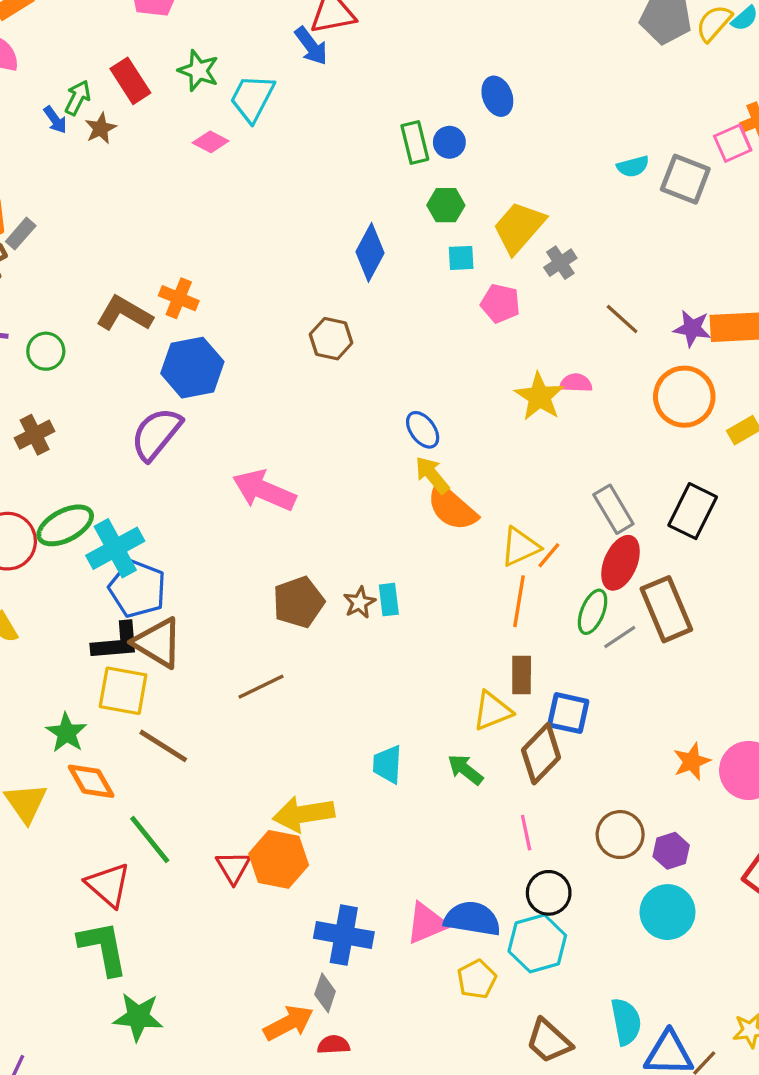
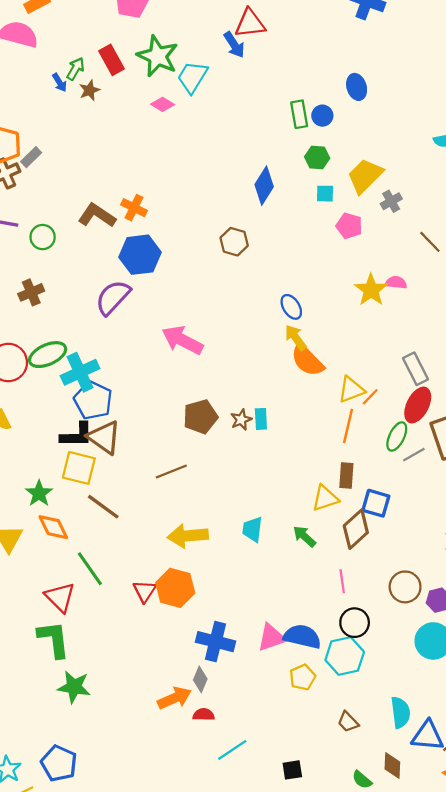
green star: (198, 71) -> (158, 56), size x1.5
yellow arrow: (304, 814) -> (188, 536), moved
brown trapezoid: (549, 1041) -> (348, 722), size x0.7

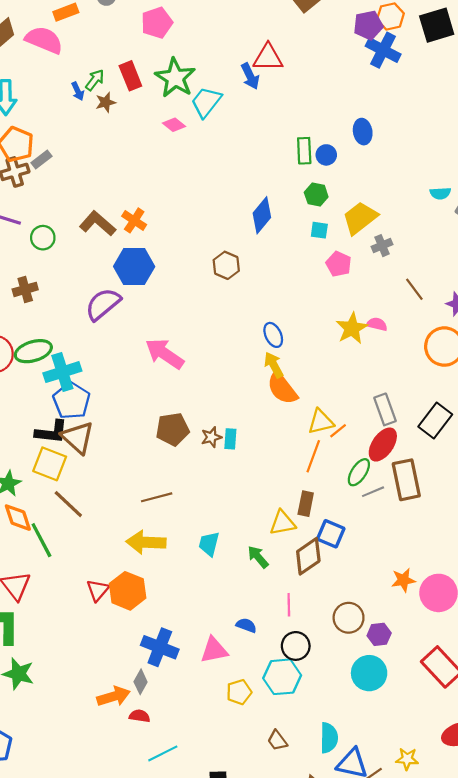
brown line: (171, 471) -> (157, 497), moved
green line: (90, 569) -> (41, 540), moved
blue semicircle: (302, 637) -> (246, 625), moved, size x0.6

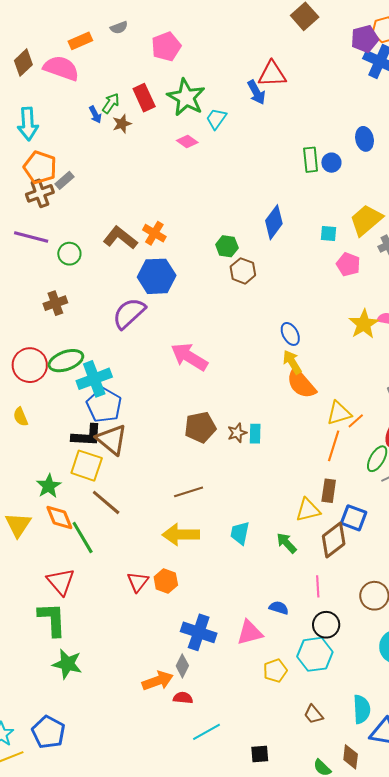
cyan trapezoid: (206, 102) -> (216, 119), size x0.7
green hexagon: (316, 195) -> (227, 246), moved
orange hexagon: (128, 591) -> (166, 581), size x0.7

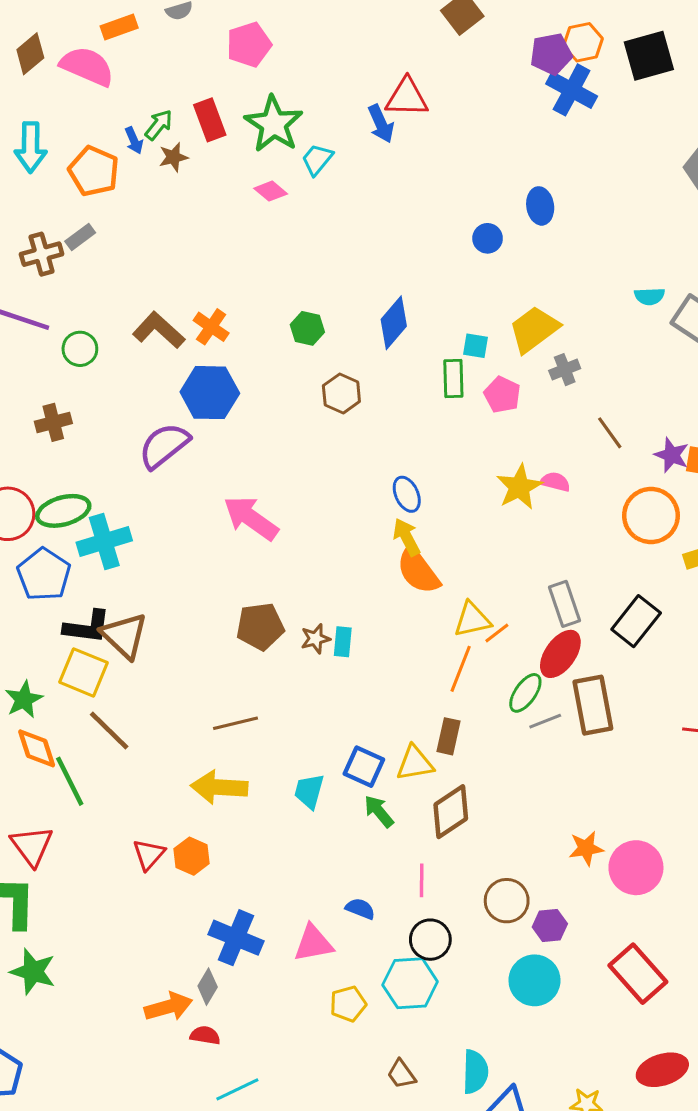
green rectangle: (311, 160) -> (453, 378), moved
orange pentagon: (40, 167) -> (94, 171), moved
green hexagon: (227, 246) -> (307, 328), moved
blue pentagon: (104, 405) -> (44, 575), moved
blue square: (354, 518) -> (364, 767), moved

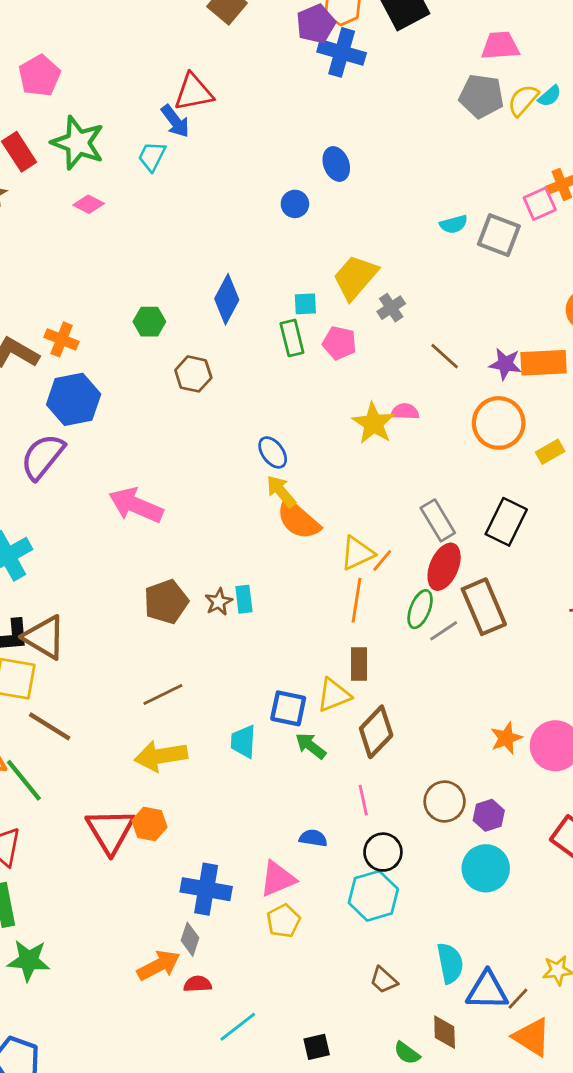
cyan trapezoid: (317, 159) -> (152, 156), moved
red triangle: (149, 854) -> (110, 831), size x1.6
yellow pentagon: (348, 1004) -> (283, 921), moved

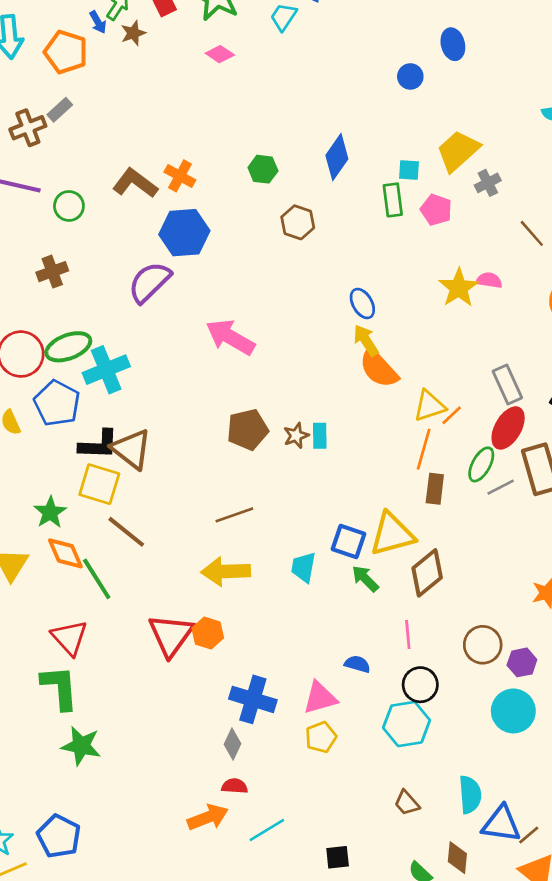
brown rectangle: (359, 664) -> (435, 489), moved
yellow triangle: (334, 695) -> (392, 534), size x1.4
orange arrow: (159, 965) -> (208, 817), moved

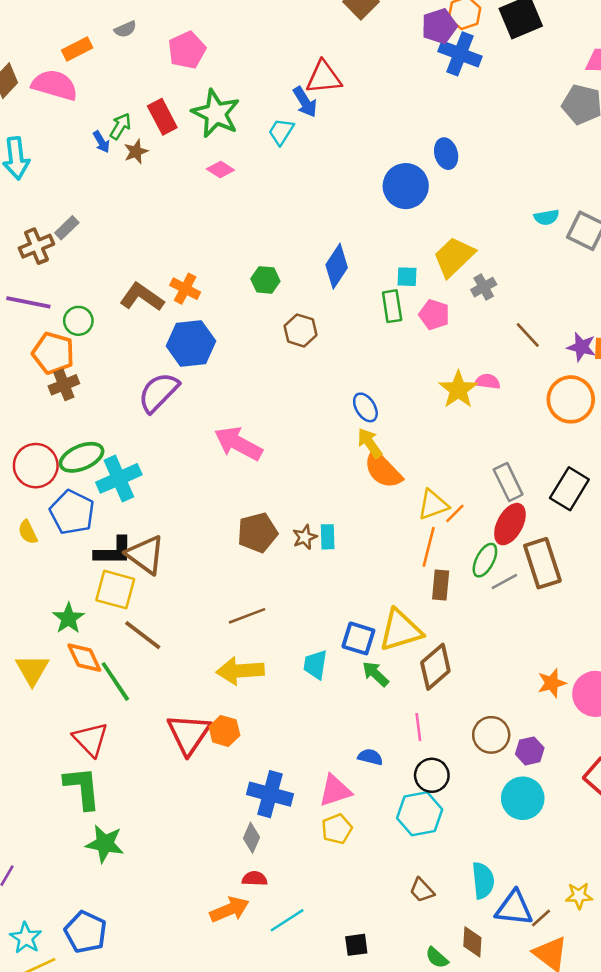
orange pentagon: (66, 52) -> (53, 353), moved
blue circle: (410, 76) -> (406, 186), size x1.8

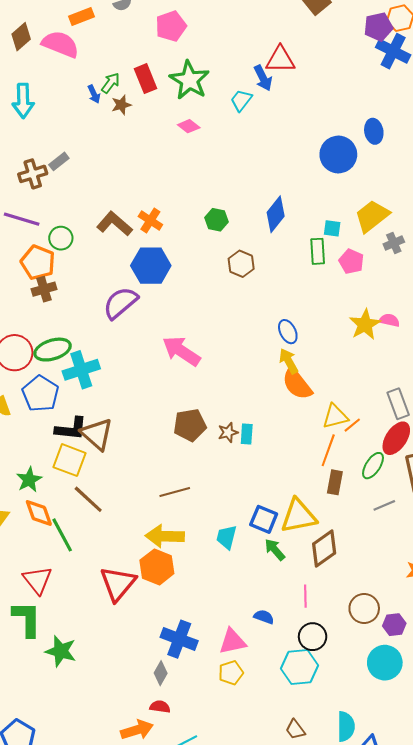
gray line: (504, 582) -> (384, 505), moved
orange hexagon: (224, 731) -> (157, 567), moved, size x1.4
green star: (105, 844) -> (61, 651), moved

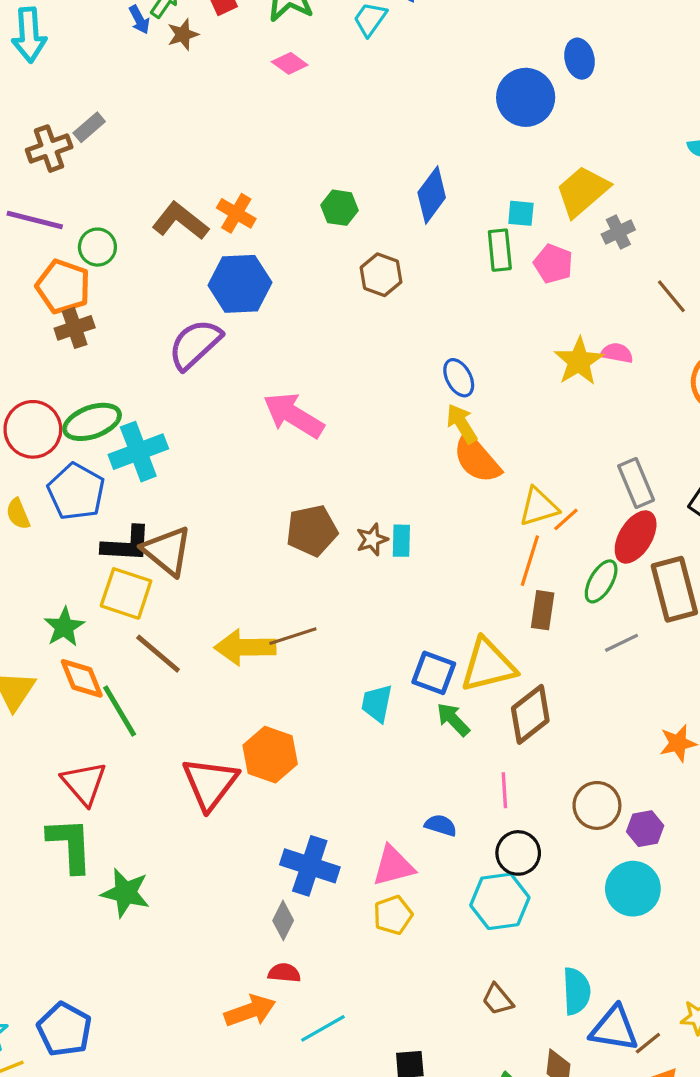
yellow arrow: (165, 536) -> (245, 647), moved

